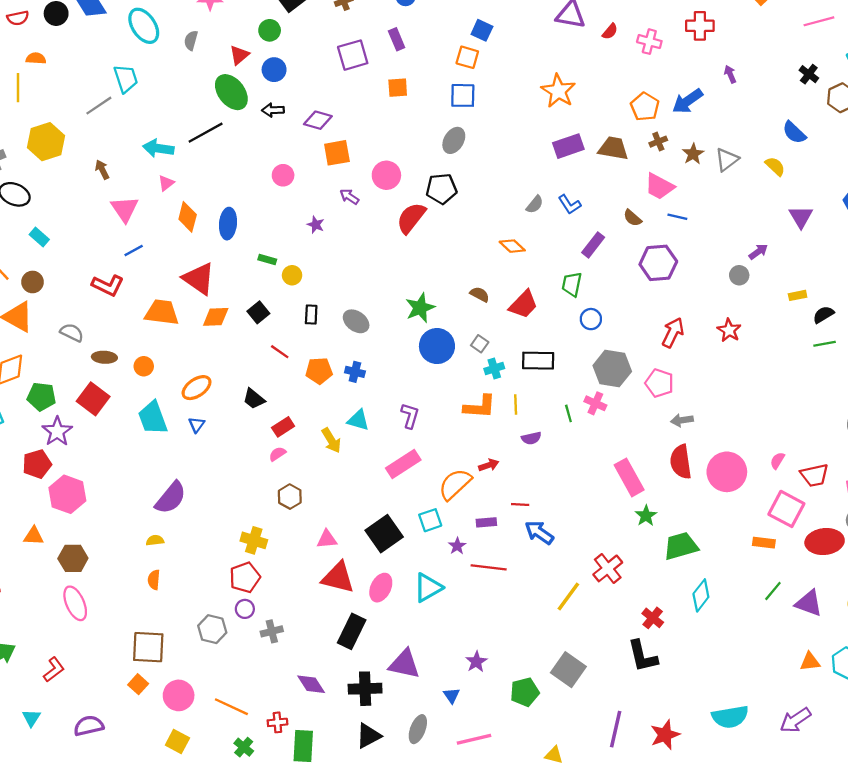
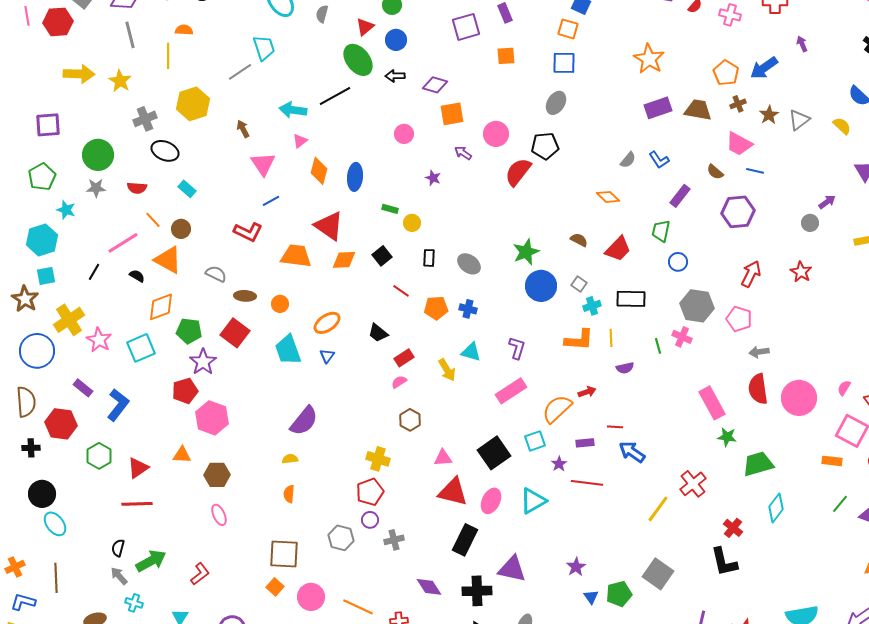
green star: (646, 516) -> (727, 437), turned -30
pink ellipse: (75, 603) -> (219, 515), size x0.7
blue triangle: (452, 695) -> (591, 597), moved

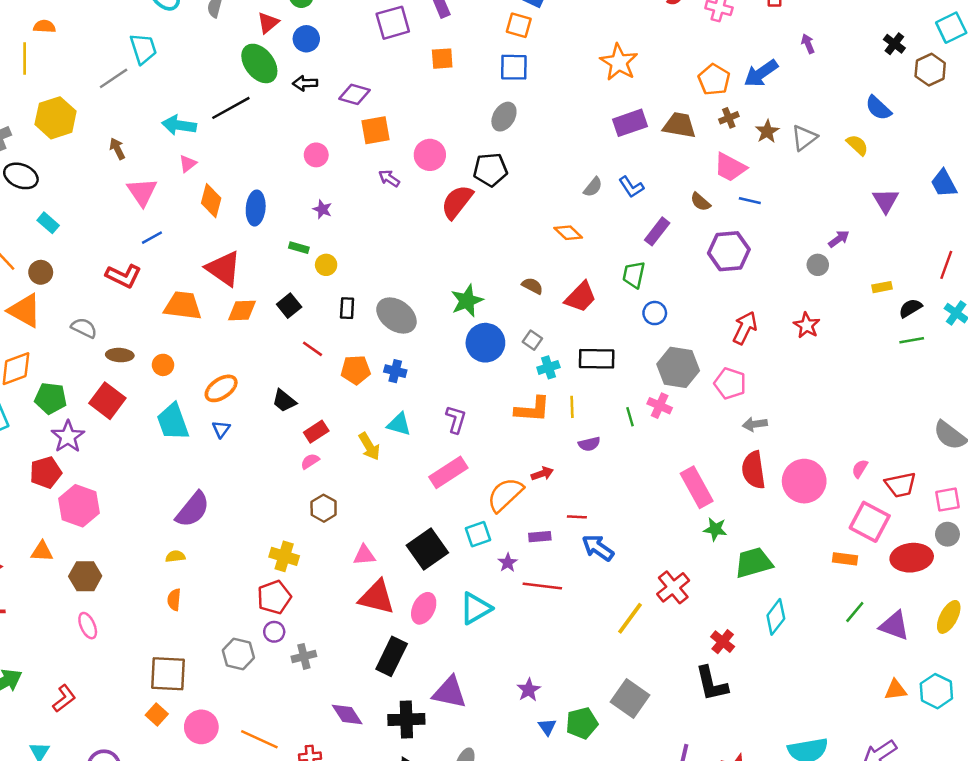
purple star: (433, 178) -> (322, 209), moved
gray ellipse: (469, 264) -> (396, 316), size x1.4

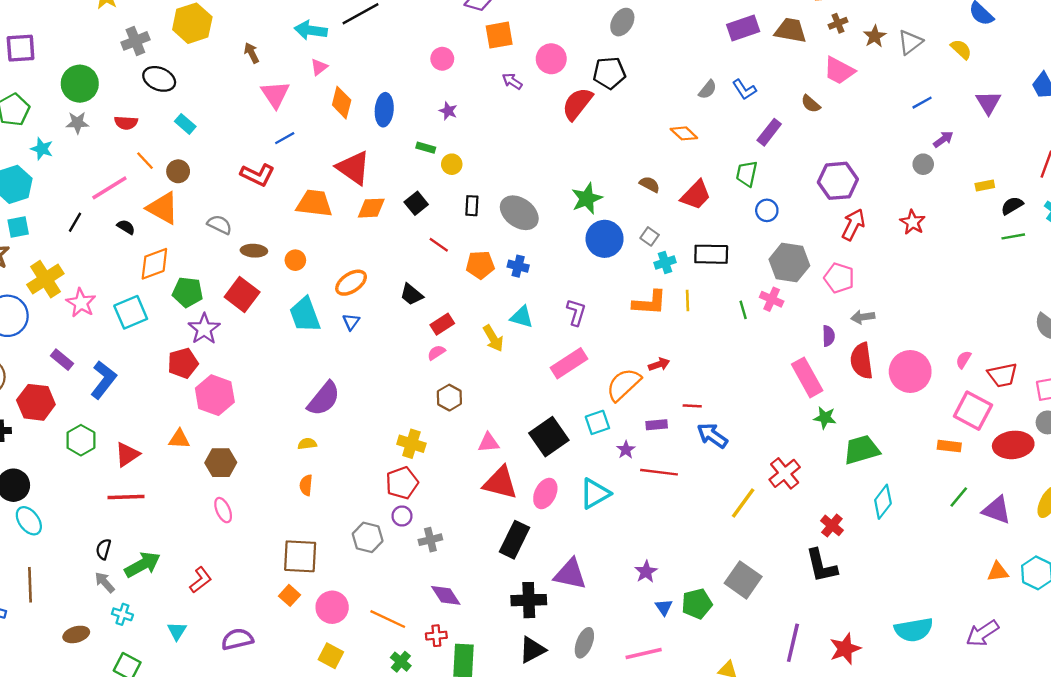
blue line: (750, 201) -> (922, 103), moved, turned -42
purple hexagon: (729, 251) -> (838, 181), moved
purple semicircle: (589, 444) -> (828, 336), moved, turned -78
purple diamond: (347, 715) -> (446, 595), moved

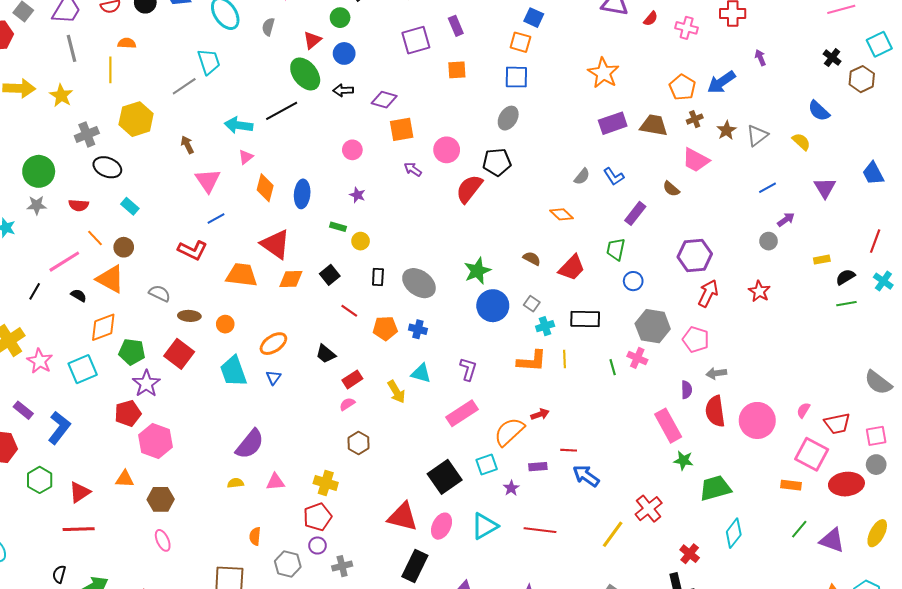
pink triangle: (488, 443) -> (275, 482), moved
red line: (659, 472) -> (540, 530), moved
orange semicircle: (306, 485) -> (255, 536), moved

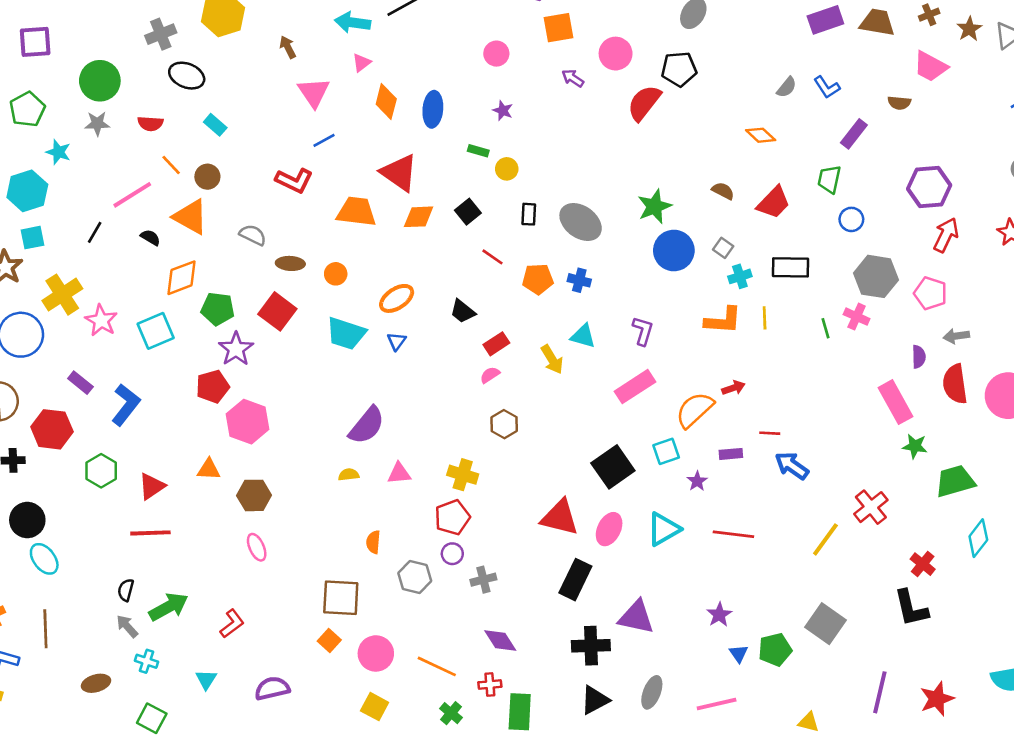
brown semicircle: (671, 189) -> (899, 103), turned -36
cyan trapezoid: (233, 371) -> (346, 333), turned -52

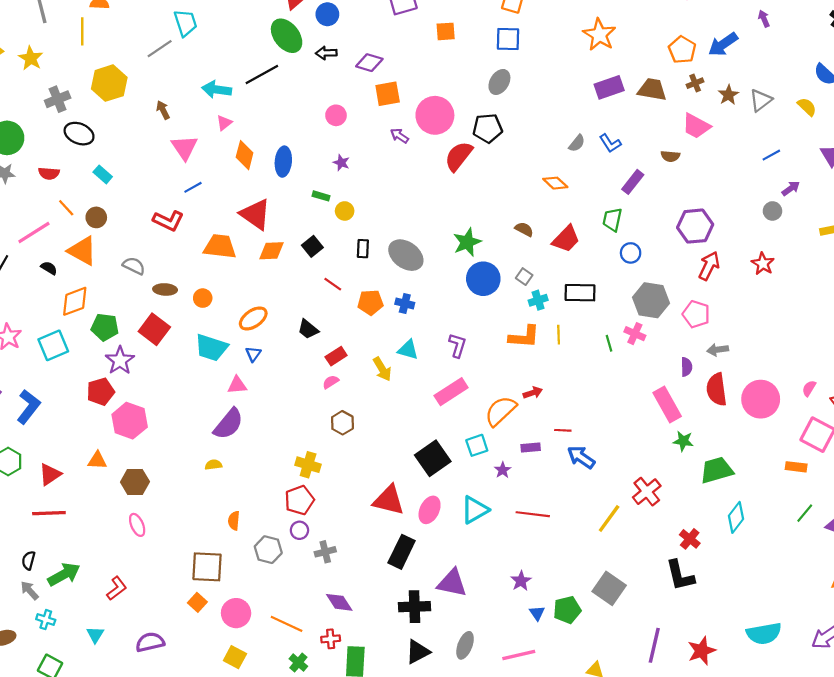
pink circle: (616, 54) -> (435, 115), size x1.4
pink triangle: (399, 473) -> (237, 385), moved

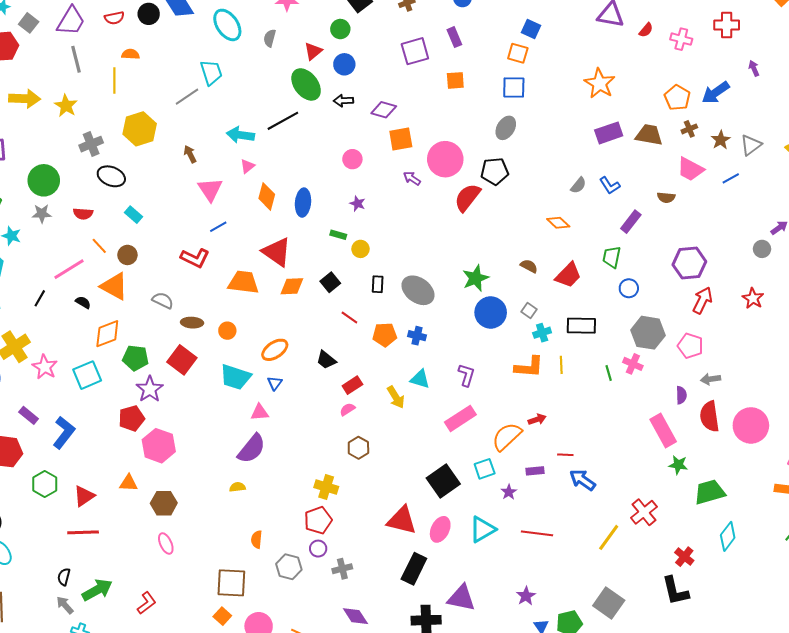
blue line: (771, 155) -> (731, 178), moved

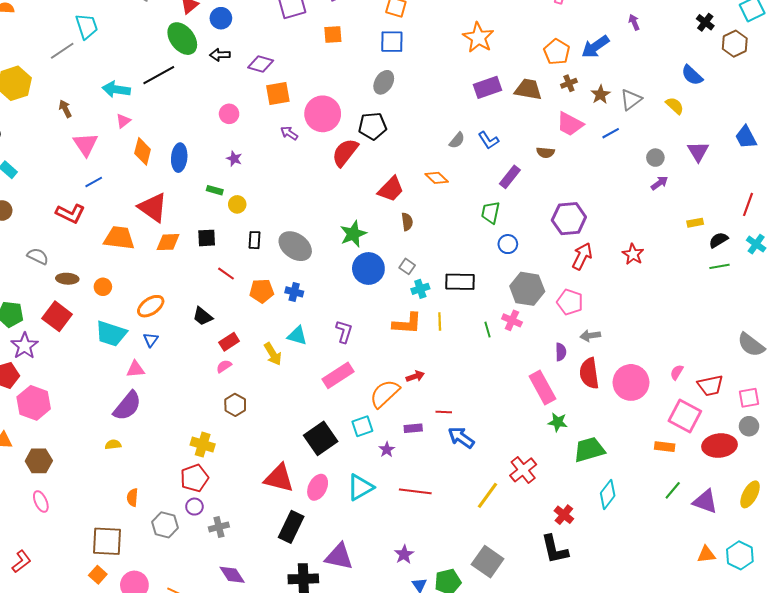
gray circle: (762, 249) -> (655, 158), moved
brown semicircle: (529, 266) -> (407, 222), turned 54
red trapezoid: (568, 275) -> (391, 189), moved
black square: (330, 282) -> (207, 238), turned 36

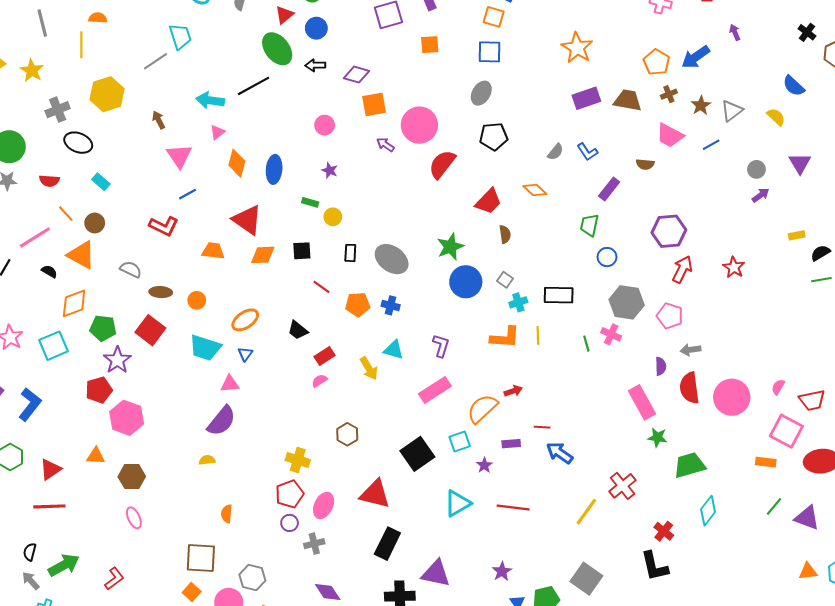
black pentagon: (373, 126) -> (494, 136), moved
orange trapezoid: (119, 238) -> (213, 251), size x0.7
brown hexagon: (235, 405) -> (347, 434), moved
pink ellipse: (318, 487) -> (324, 505), moved
gray hexagon: (165, 525) -> (252, 578), moved

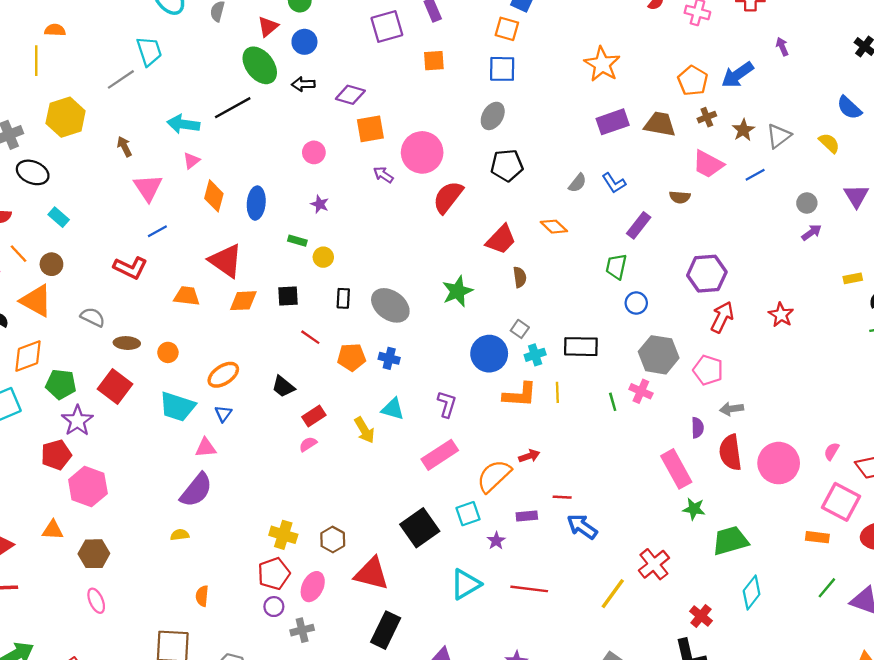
blue circle: (466, 282) -> (489, 354), moved
brown hexagon: (347, 434) -> (333, 540), moved

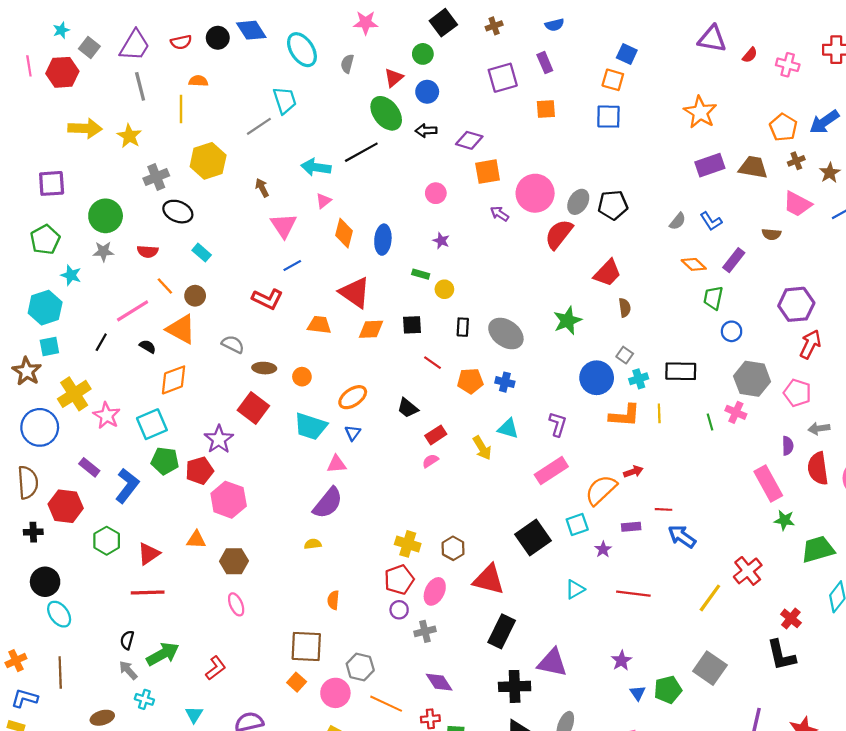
gray ellipse: (493, 116) -> (578, 202), moved
orange diamond: (554, 227) -> (694, 264), moved
green pentagon: (61, 384) -> (165, 461), moved
cyan triangle: (466, 584) -> (575, 589), size x0.7

